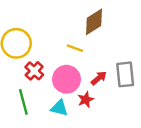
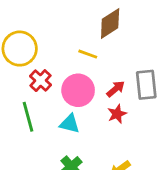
red star: (86, 100) -> (117, 114), moved

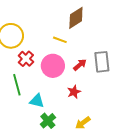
red star: (117, 114) -> (74, 92), moved
cyan triangle: (70, 124) -> (37, 101), moved

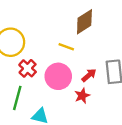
green line: (17, 85) -> (17, 98), turned 30
red star: (74, 92) -> (82, 96), moved

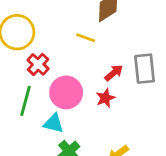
pink circle: (58, 76) -> (66, 92), moved

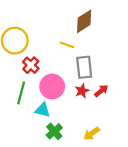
gray rectangle: (145, 69) -> (84, 67), moved
red arrow: (114, 73) -> (101, 91), moved

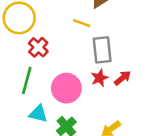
pink circle: (52, 87) -> (66, 88), moved
cyan triangle: (43, 110) -> (38, 114), moved

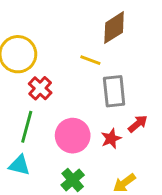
red star: (100, 78) -> (111, 139), moved
cyan triangle: (38, 114) -> (19, 165), moved

